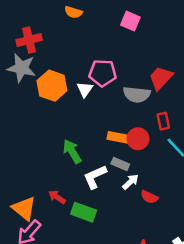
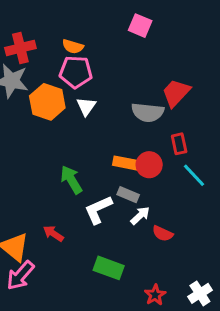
orange semicircle: (73, 12) -> (73, 46), moved
pink pentagon: (103, 73) -> (76, 72), moved
green rectangle: (84, 212) -> (109, 268), moved

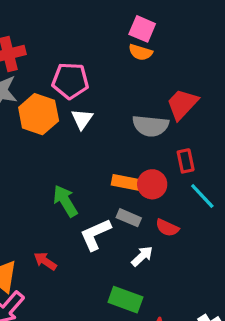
orange semicircle: (73, 46) -> (140, 52), moved
white arrow: (140, 216) -> (142, 256), moved
red semicircle: (163, 234) -> (167, 228), moved
green rectangle: (109, 268) -> (125, 300), moved

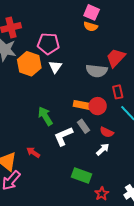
gray rectangle: (129, 218) -> (84, 126), turned 32
white arrow: (142, 256) -> (103, 149), moved

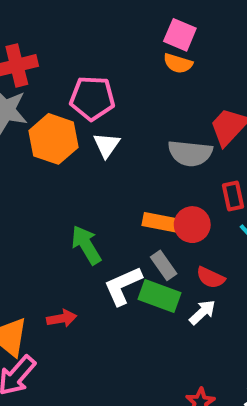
red arrow: (33, 152) -> (62, 318), turned 136
green rectangle: (82, 176) -> (160, 296), moved

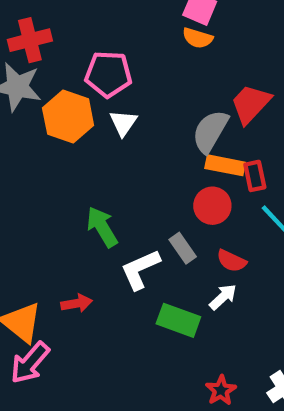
gray semicircle: (190, 153) -> (210, 131), turned 114
orange rectangle: (162, 223) -> (225, 165), moved
green rectangle: (160, 296) -> (178, 320), moved

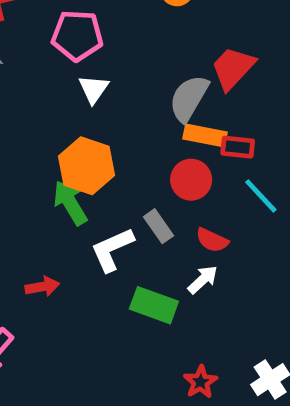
orange hexagon: (68, 117) -> (87, 166), moved
red rectangle: (255, 176) -> (238, 147), turned -72

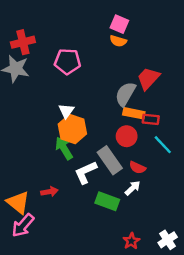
white triangle: (93, 89) -> (66, 111), moved
gray rectangle: (159, 226) -> (110, 160), size x1.6

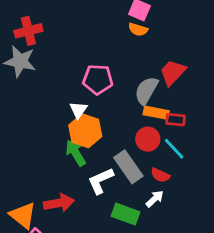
pink pentagon: (68, 61) -> (98, 79), moved
cyan line: (163, 145) -> (174, 149), moved
red arrow: (49, 192) -> (59, 203), size x1.5

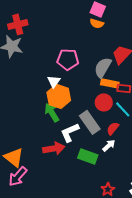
red semicircle: (160, 175) -> (113, 128), turned 104
red arrow: (59, 203) -> (54, 148), moved

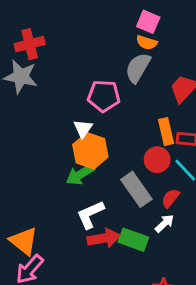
gray semicircle: (103, 67) -> (138, 68), moved
orange rectangle: (110, 83) -> (166, 131), turned 66
green arrow: (52, 112) -> (80, 174), turned -90
white L-shape: (70, 132) -> (90, 214), moved
red arrow: (54, 148) -> (104, 238), moved

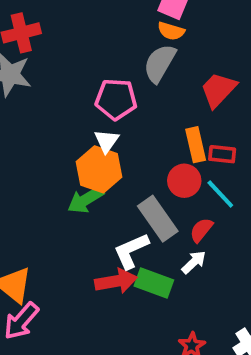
white triangle: (83, 129) -> (107, 141), moved
white L-shape: (90, 214) -> (131, 251), moved

